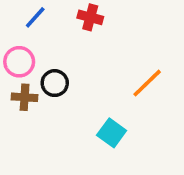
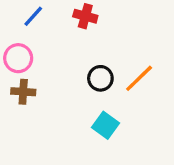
black circle: (55, 83) -> (100, 78), moved

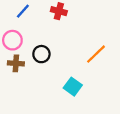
black circle: (100, 78) -> (41, 54), moved

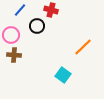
black circle: (41, 54) -> (37, 26), moved

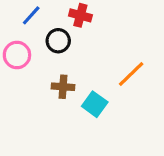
brown cross: (14, 55) -> (63, 87), moved
cyan square: (63, 75) -> (95, 104), moved

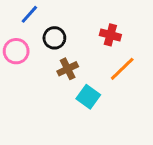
red cross: (80, 15) -> (110, 35), moved
brown cross: (63, 87) -> (68, 69), moved, turned -30

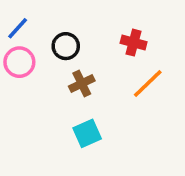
blue line: (29, 14) -> (18, 28), moved
cyan square: (88, 97) -> (87, 133), moved, turned 30

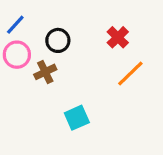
red cross: (134, 43) -> (118, 37), turned 30
brown cross: (82, 84) -> (45, 72), moved

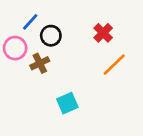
blue line: (15, 25) -> (30, 22), moved

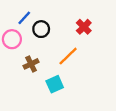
brown cross: (40, 63) -> (31, 64), moved
orange line: (114, 65) -> (68, 56), moved

